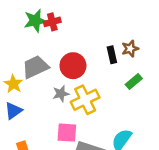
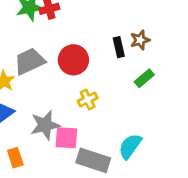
gray star: (61, 94) -> (45, 125), moved, size x1.5
yellow cross: (85, 100) -> (88, 100), size x0.6

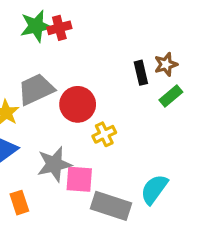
red circle: (73, 60) -> (78, 104), moved
green rectangle: (144, 78) -> (171, 96), moved

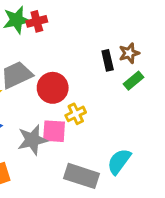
pink square: (79, 179) -> (54, 131), moved

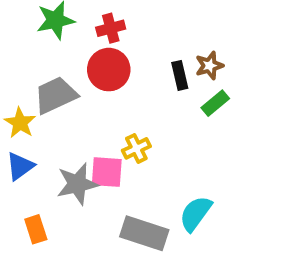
red cross: (37, 21) -> (111, 28), moved
red circle: (53, 88) -> (109, 70), moved

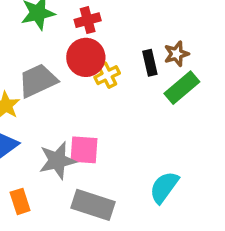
green rectangle: (215, 103) -> (182, 88), size x1.4
yellow cross: (136, 148) -> (107, 75), moved
gray rectangle: (144, 233) -> (93, 205), moved

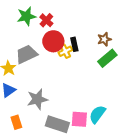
red cross: (88, 20) -> (46, 20), moved, turned -32
black rectangle: (150, 63) -> (74, 44), moved
pink square: (84, 150) -> (79, 119), moved

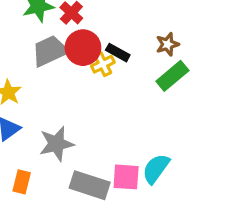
black rectangle: (74, 44) -> (118, 53), turned -48
gray trapezoid: (26, 54) -> (50, 51), moved
orange rectangle: (16, 122) -> (22, 182), turned 32

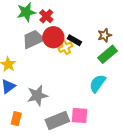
cyan semicircle: (156, 169) -> (98, 83), moved
gray rectangle: (90, 185) -> (57, 121), turned -40

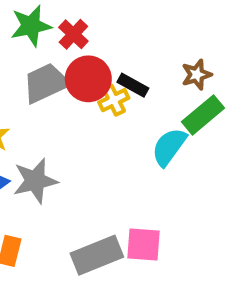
cyan semicircle: (98, 83) -> (169, 147), moved
gray star: (37, 95) -> (35, 181), moved

